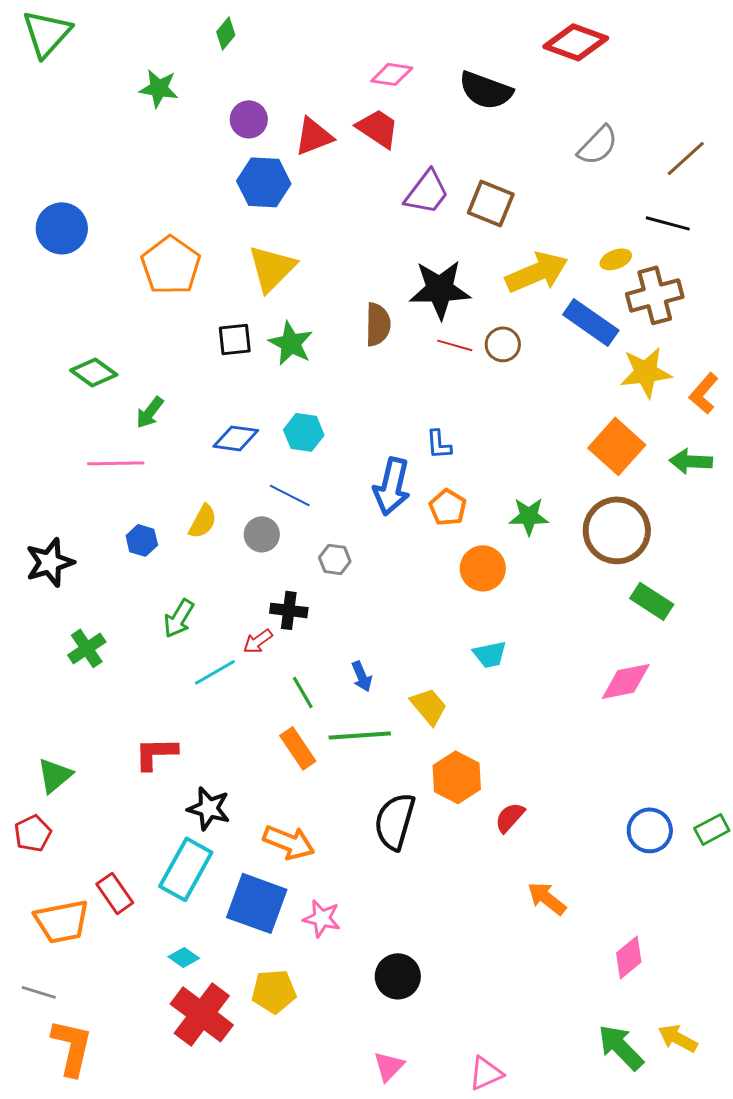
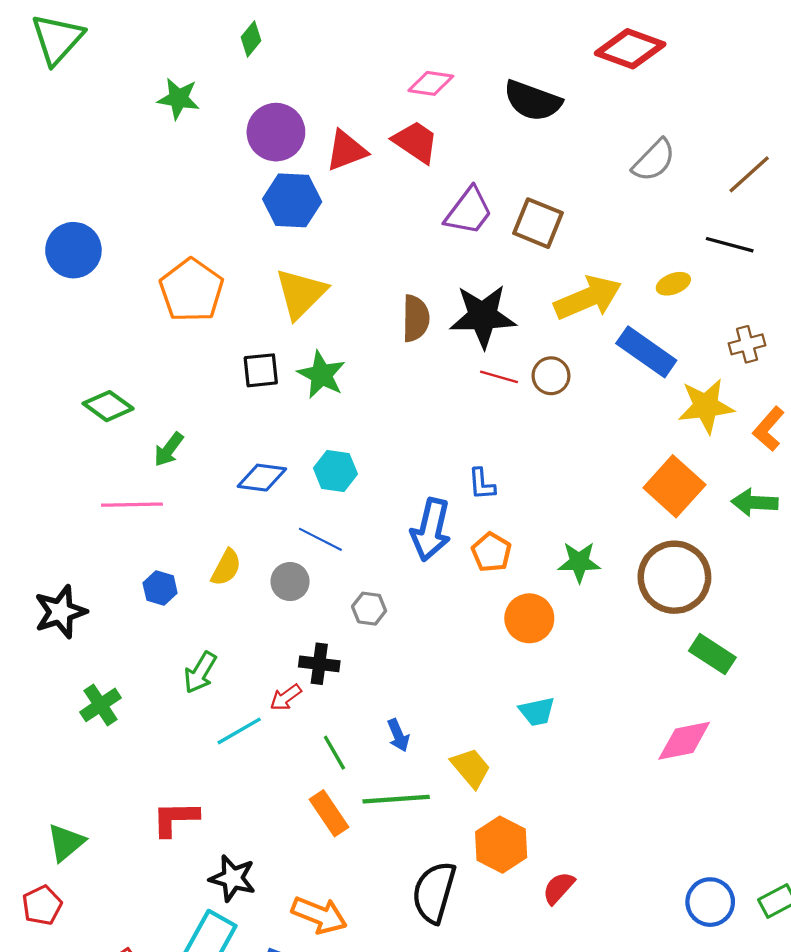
purple circle: (249, 119) -> (276, 132), size x1.4
brown cross: (655, 295) -> (747, 344), moved, size x0.6
brown semicircle: (378, 324) -> (416, 318), moved

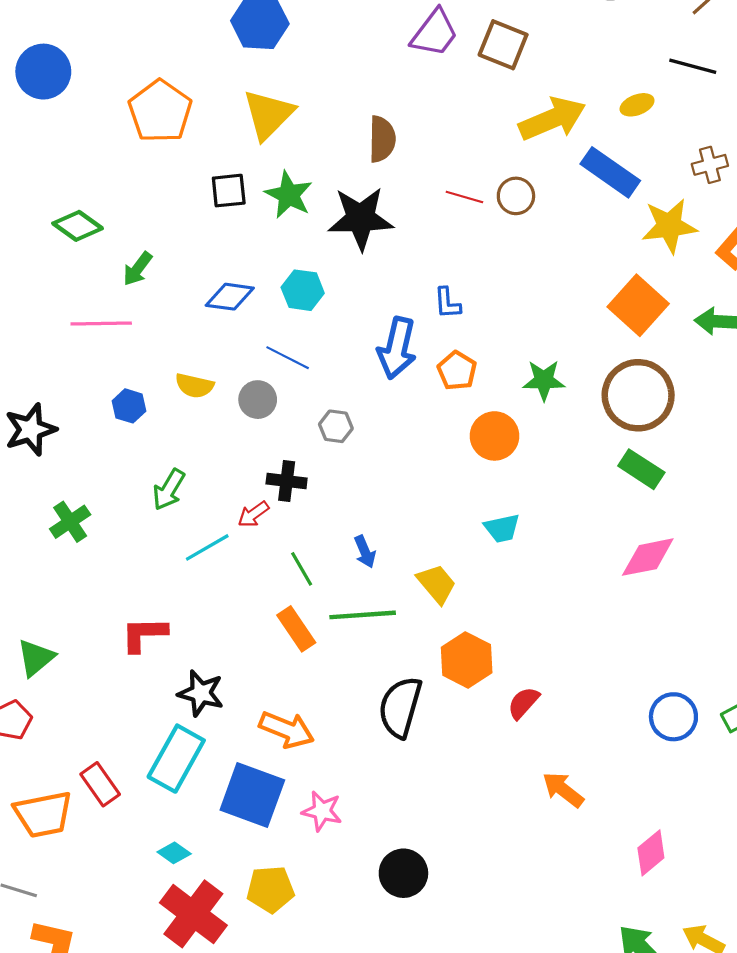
black star: (483, 316) -> (361, 218), moved
yellow semicircle: (226, 567) -> (194, 386), turned 75
green rectangle: (712, 654) -> (641, 469), moved

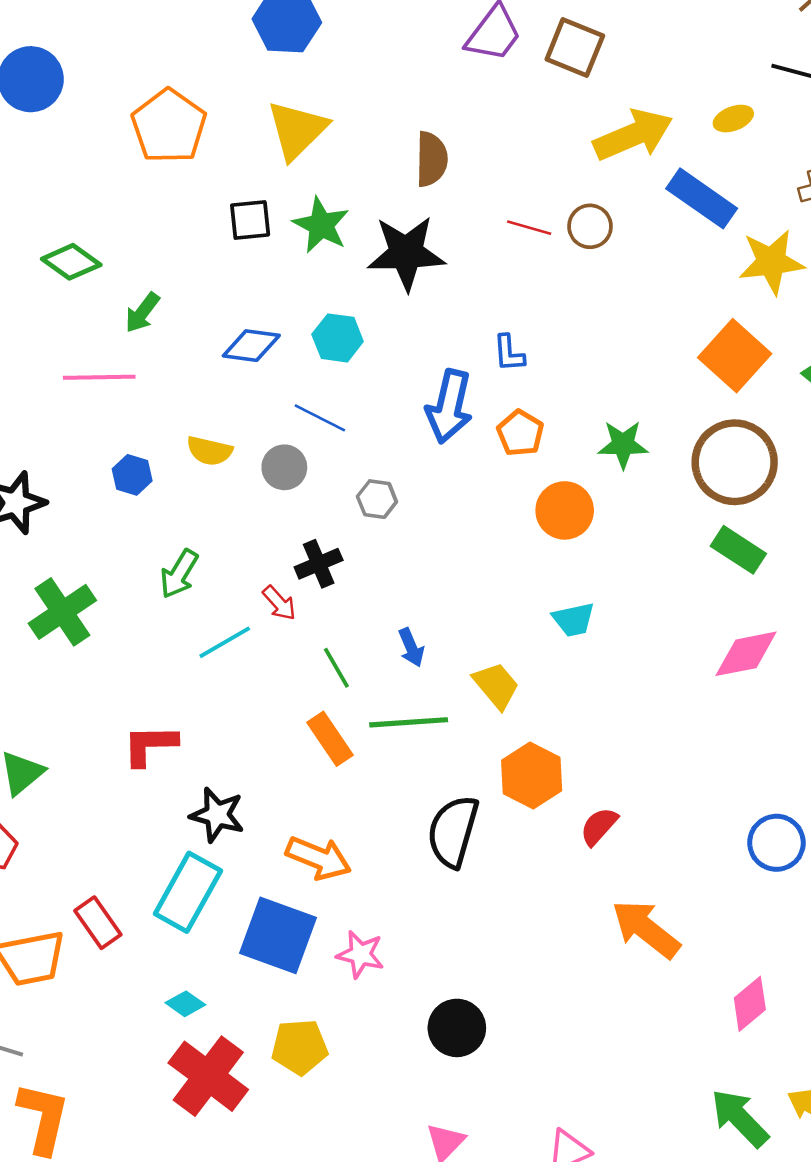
black cross: (287, 481) -> (319, 564), turned -30
red arrow: (253, 514) -> (279, 603), turned -96
green cross: (70, 522) -> (62, 612), size x1.4
orange arrow: (563, 790) -> (646, 929), size x1.4

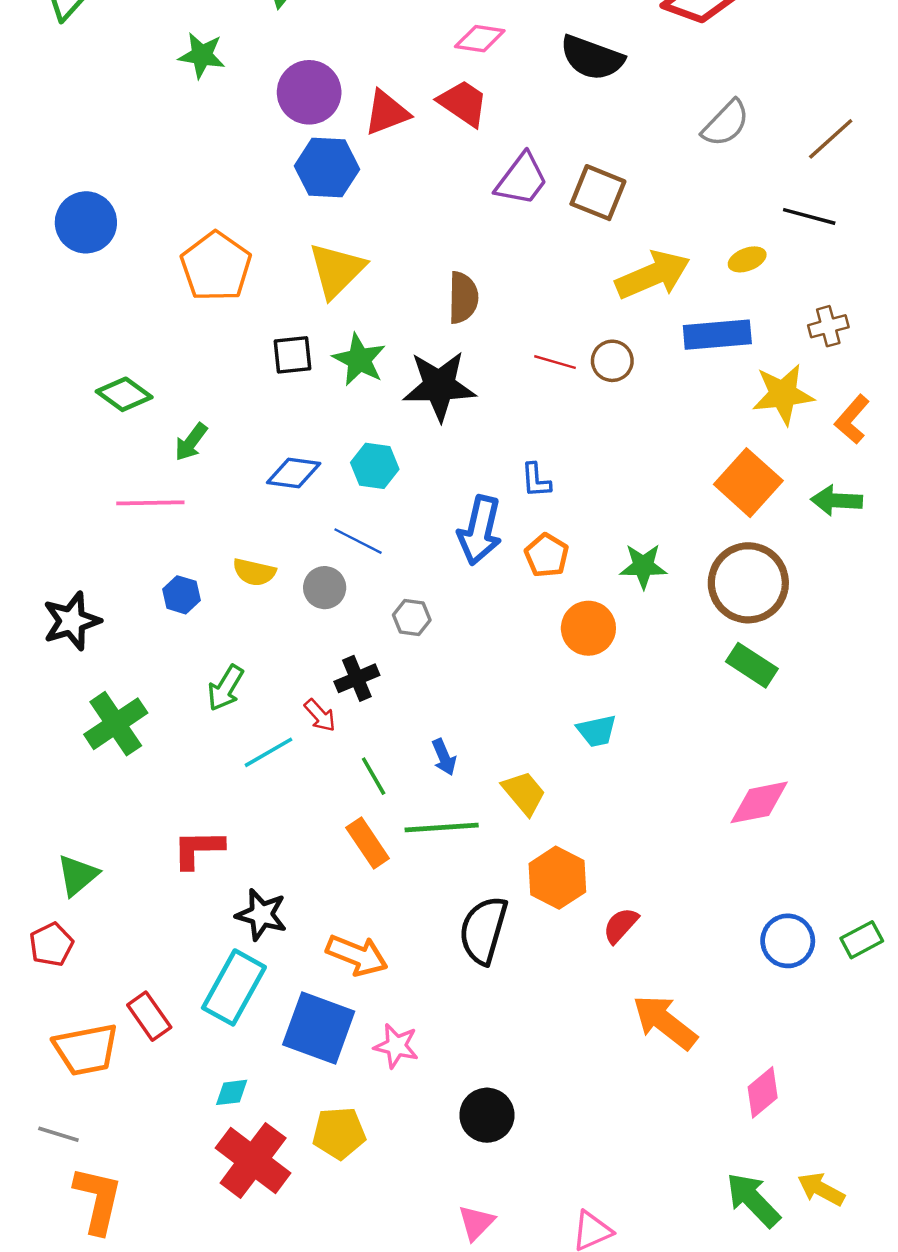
blue rectangle: (702, 198) -> (717, 335), turned -40
pink diamond: (746, 654) -> (759, 802), moved
cyan diamond: (185, 1004) -> (232, 1092), turned -42

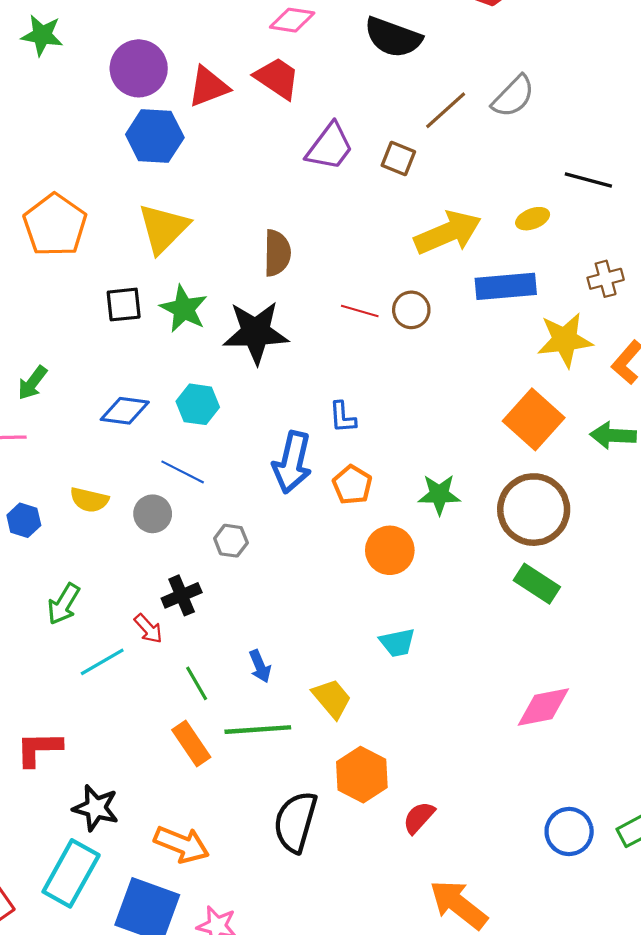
brown line: (831, 139) -> (446, 110), moved
brown square: (598, 193) -> (398, 159), size x0.7

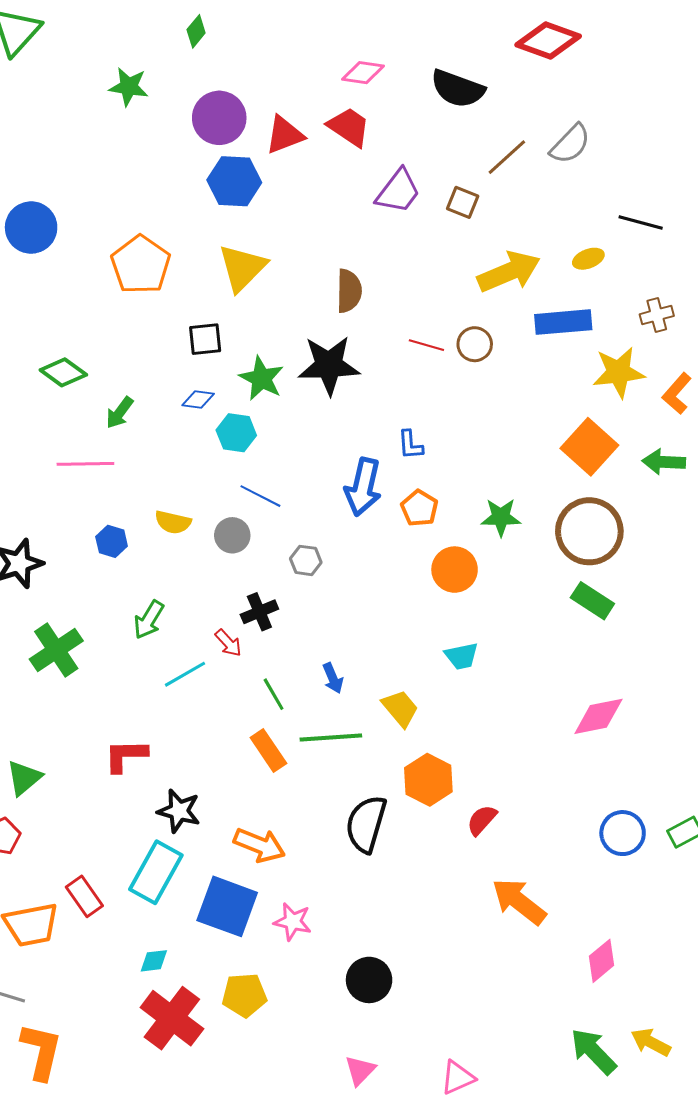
green star: (184, 309) -> (261, 378), moved
cyan hexagon: (198, 404) -> (236, 433), moved
blue diamond: (125, 411) -> (198, 400), moved, size x0.7

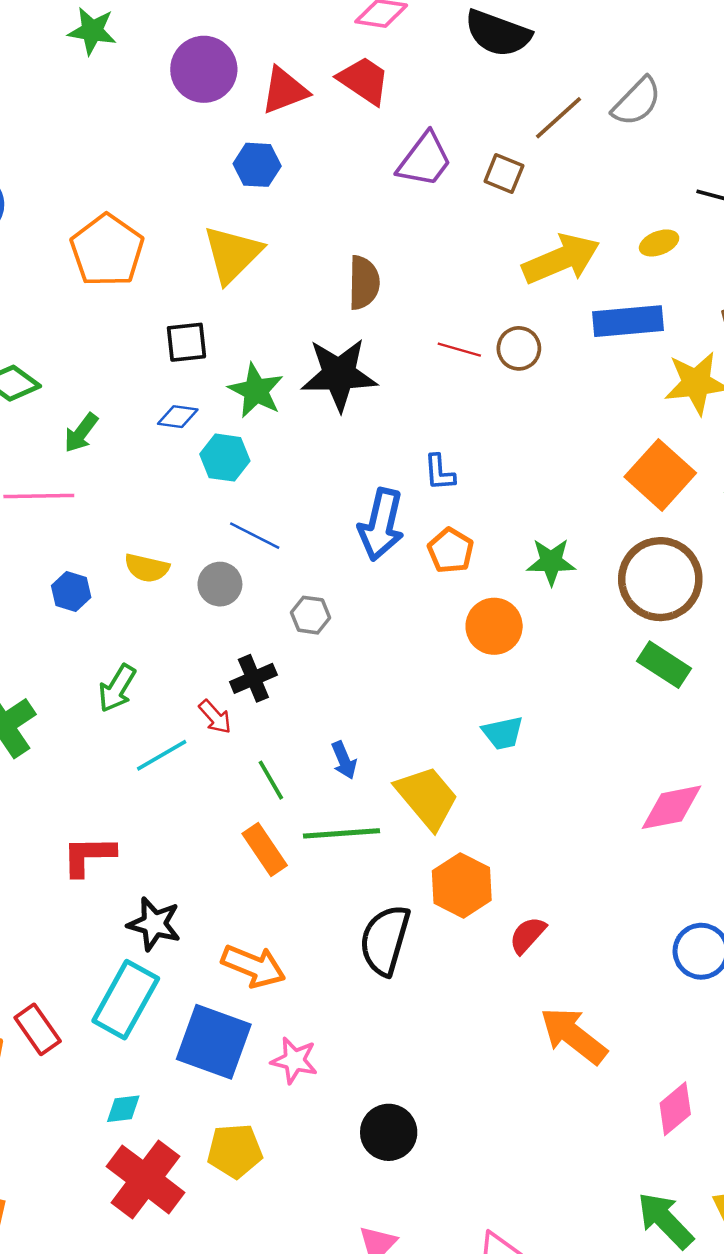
blue hexagon: (234, 181) -> (257, 165), moved, size x0.7
yellow trapezoid: (400, 708) -> (427, 797), size x1.4

